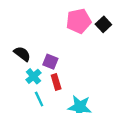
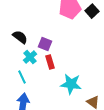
cyan line: (39, 99) -> (22, 77), moved

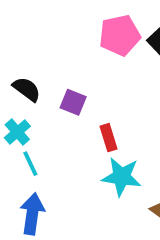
cyan cross: (30, 57) -> (17, 132), moved
red rectangle: (50, 62) -> (108, 138), moved

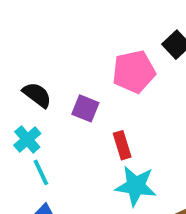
pink pentagon: (120, 35) -> (134, 72), moved

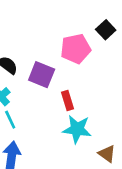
purple square: (85, 108) -> (42, 75), size x1.4

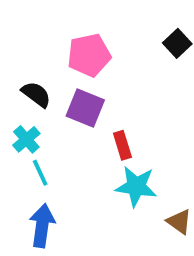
pink pentagon: (76, 49) -> (89, 55), moved

